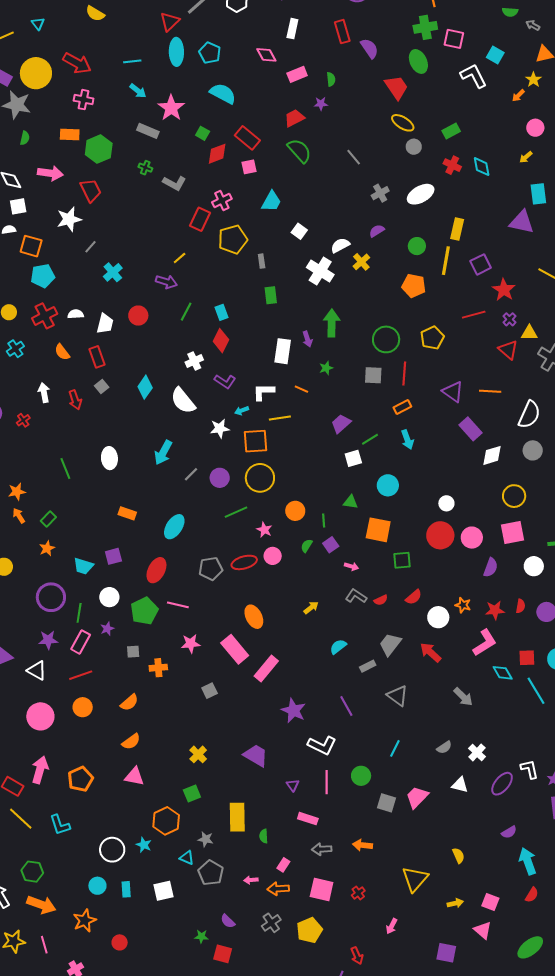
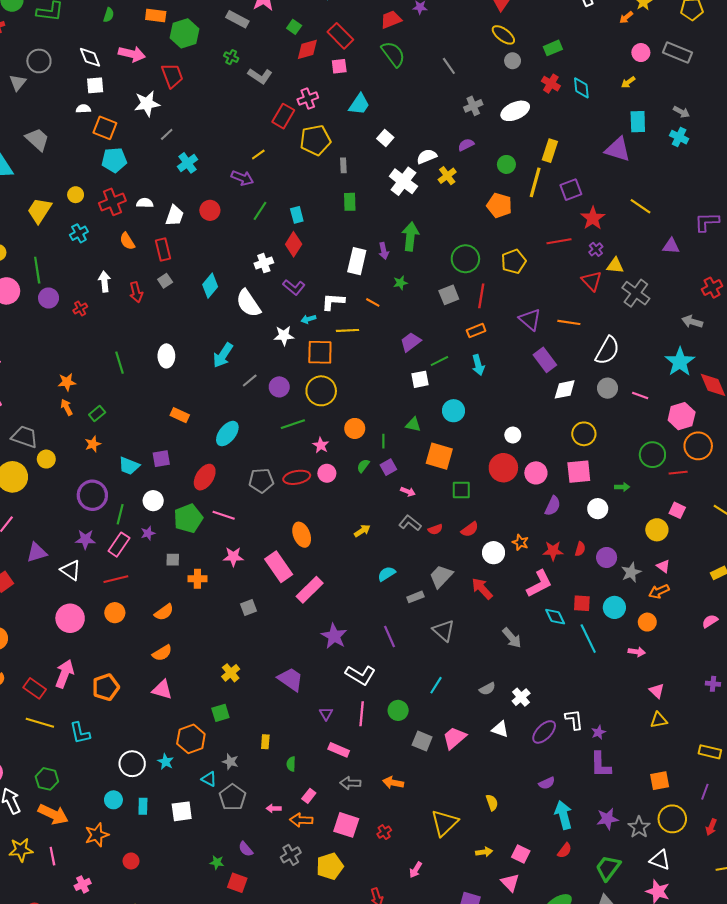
gray square: (373, 375) -> (449, 295), turned -30
yellow rectangle: (237, 817) -> (265, 742), size x0.5
yellow line: (21, 819) -> (40, 723), turned -32

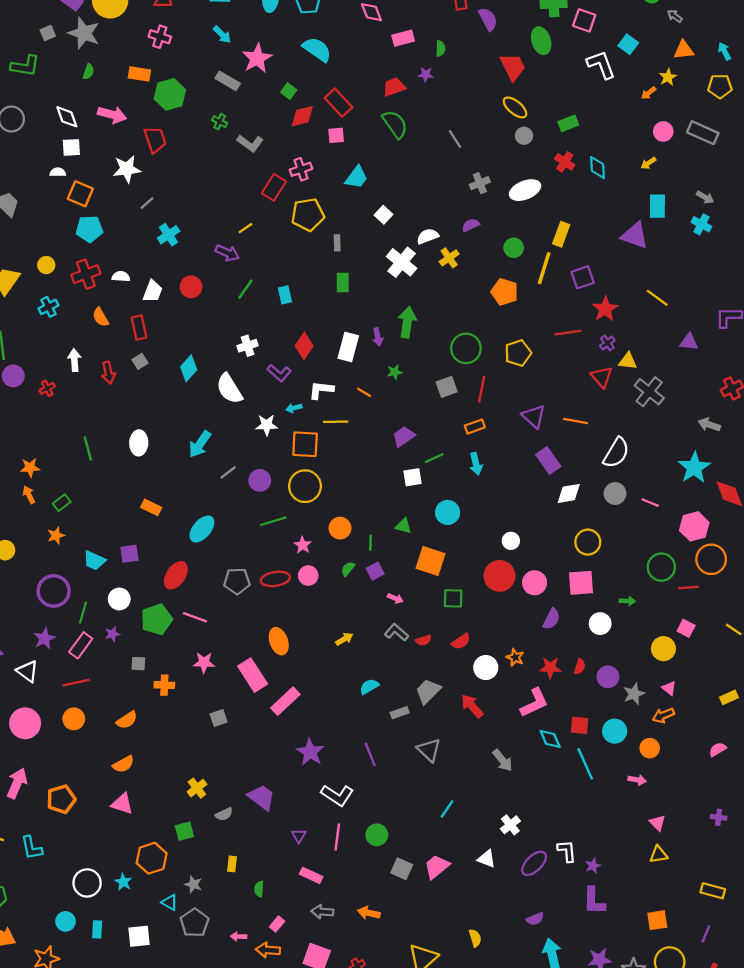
red diamond: (294, 244) -> (304, 346), moved
purple star: (85, 539) -> (44, 638), turned -30
cyan line: (436, 685) -> (447, 809), moved
gray semicircle: (487, 689) -> (224, 814), moved

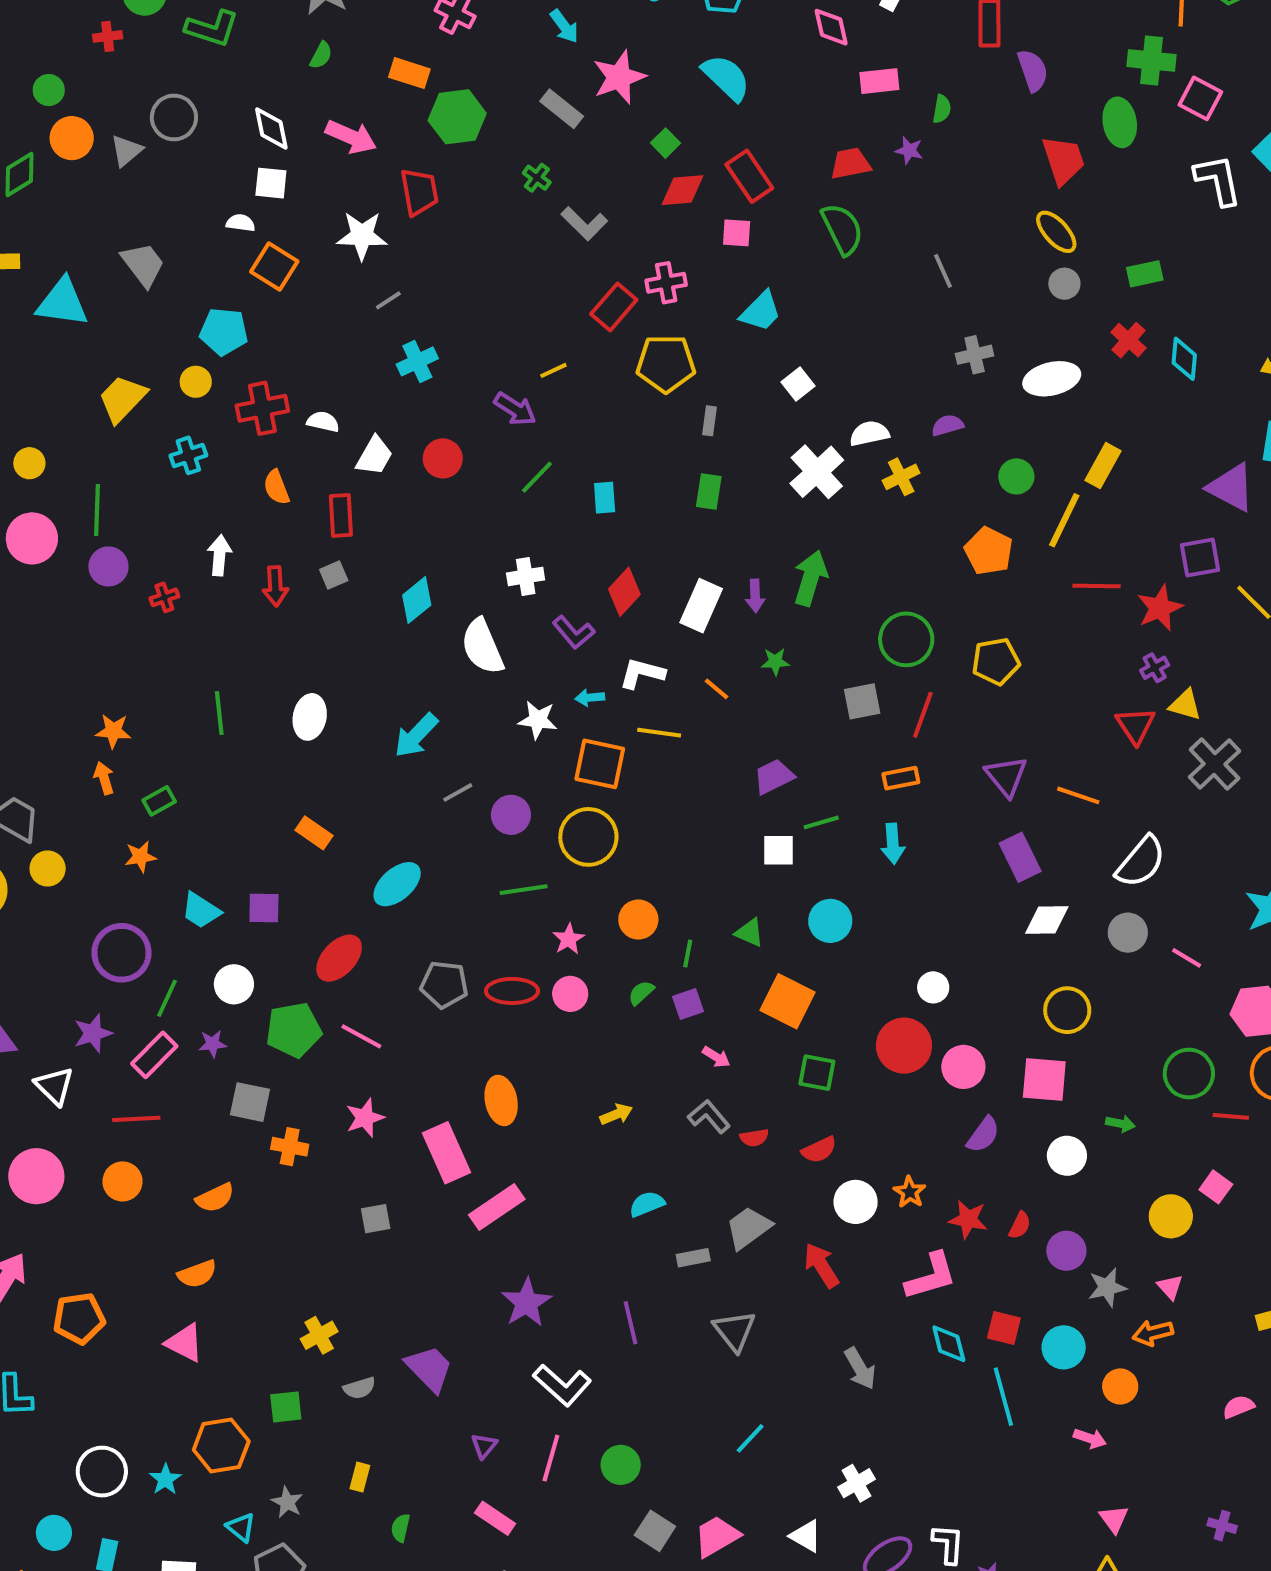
cyan pentagon: (89, 229) -> (224, 331), moved
purple square: (583, 277) -> (1200, 557), moved
red line: (568, 333) -> (1097, 586), moved
pink star: (204, 663) -> (365, 1118), turned -30
gray square: (138, 664) -> (250, 1102), size x1.5

